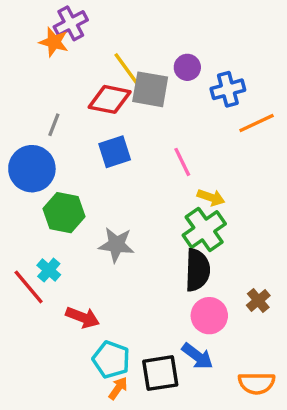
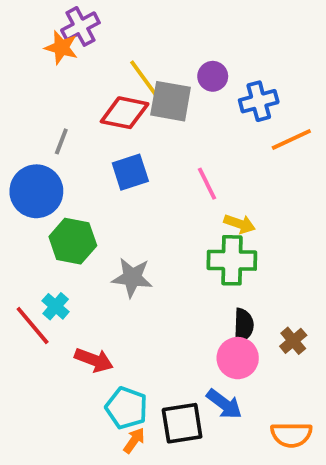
green cross: (204, 229) -> (232, 260), turned 36
black semicircle: (197, 270) -> (243, 325), moved, size x0.7

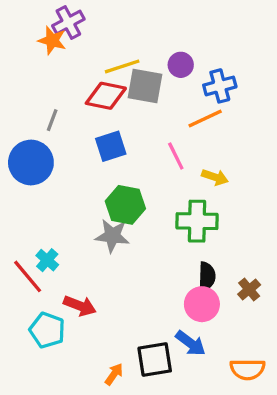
yellow line: (144, 78) -> (122, 66), turned -72
orange line: (291, 140) -> (205, 119), moved
yellow arrow: (240, 224) -> (215, 177), moved
green hexagon: (73, 241) -> (125, 205), moved
cyan pentagon: (126, 408) -> (47, 330), moved

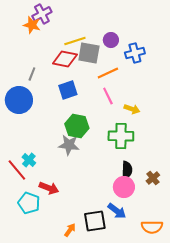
orange line: (205, 119) -> (108, 73), moved

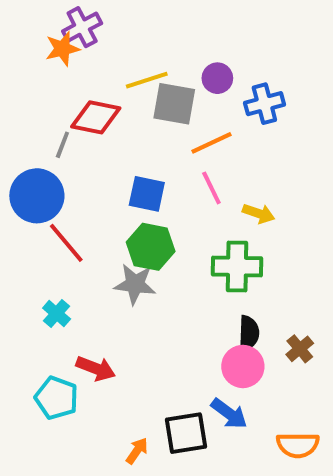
orange star: (32, 25) -> (62, 49), turned -30
red diamond: (65, 59) -> (96, 117), moved
blue square: (68, 90) -> (147, 194), moved, turned 30
red line: (17, 170) -> (66, 243), moved

